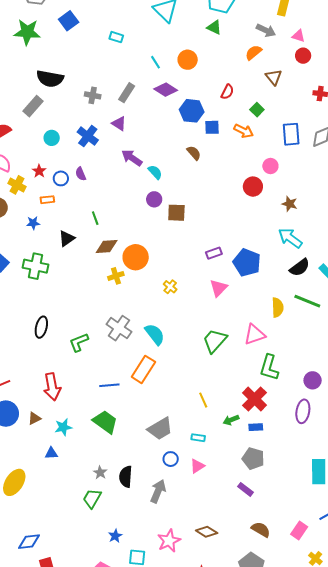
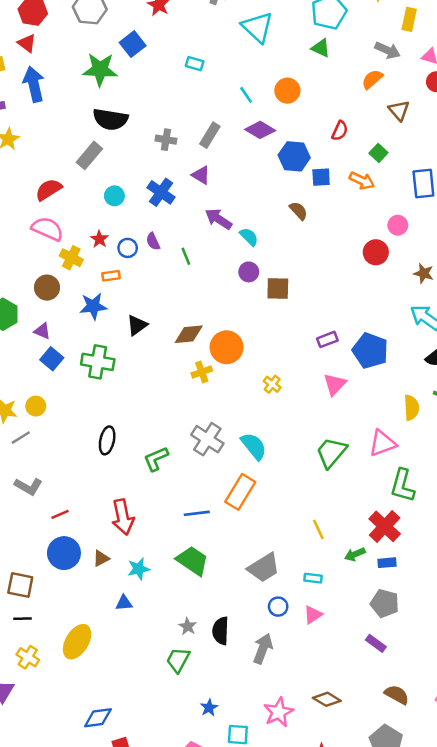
green star: (27, 32) -> (100, 70), moved
green line: (95, 218) -> (186, 256), moved
blue star: (33, 223) -> (93, 306), size x1.5

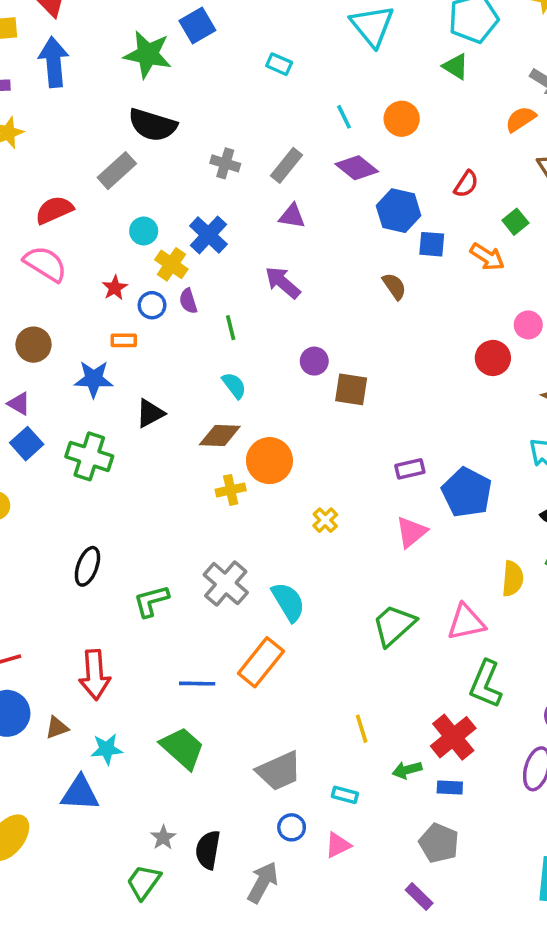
purple triangle: (201, 175) -> (292, 216), moved, turned -30
cyan semicircle: (249, 237) -> (234, 385), moved
yellow cross: (71, 258) -> (171, 264), moved
blue triangle: (124, 603) -> (80, 793), size x1.6

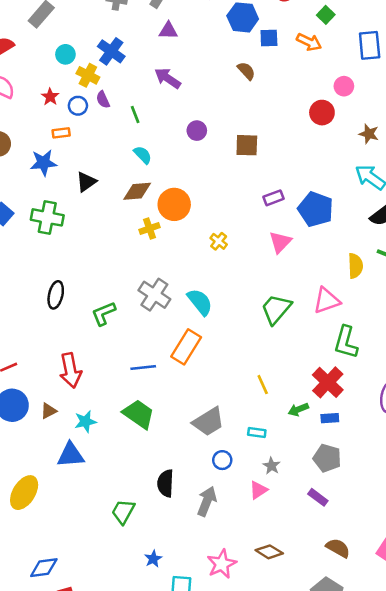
brown square: (351, 389) -> (247, 145), moved
gray star: (163, 838) -> (271, 466), moved
pink triangle: (338, 845) -> (258, 490), moved

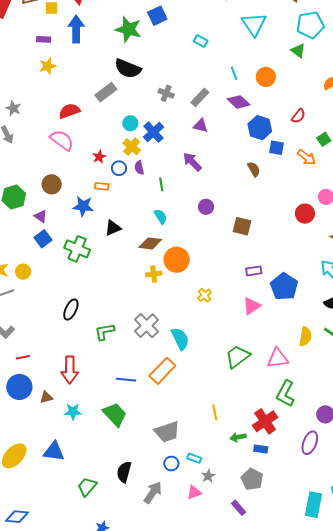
cyan circle: (65, 54) -> (130, 123), moved
cyan rectangle: (257, 433) -> (194, 458), moved
blue triangle: (71, 455) -> (54, 452), moved

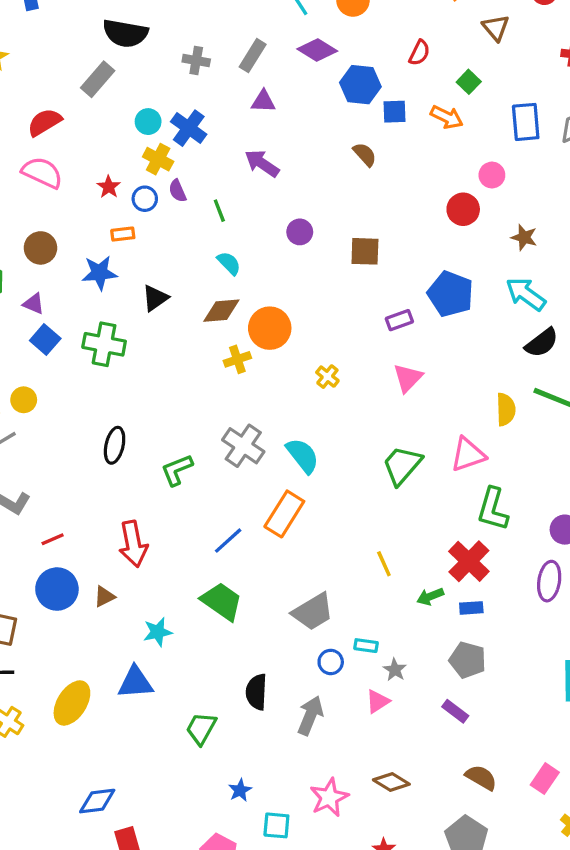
blue pentagon: (284, 287) -> (451, 294), moved
blue line: (126, 380) -> (228, 541), turned -36
cyan star: (73, 411) -> (158, 632), moved

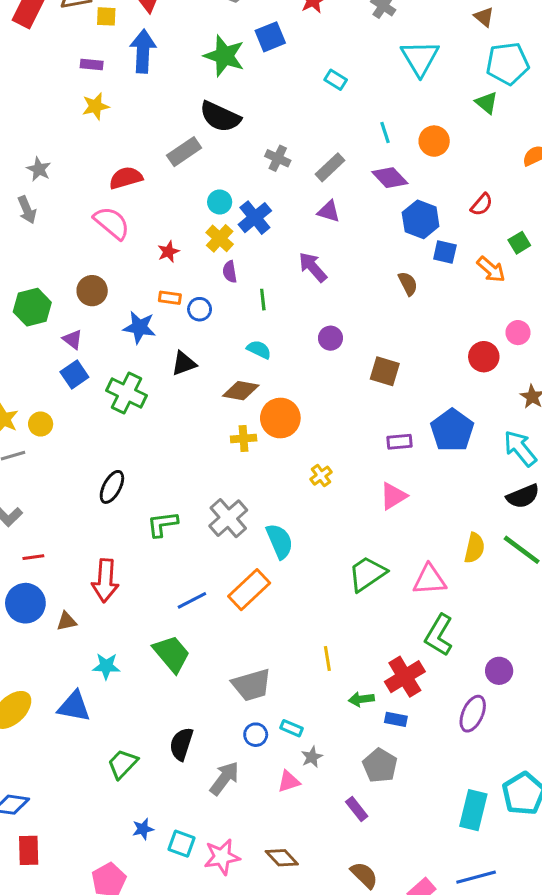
blue circle: (145, 199) -> (200, 309), moved
cyan semicircle: (229, 263) -> (259, 349), turned -35
cyan square: (276, 825) -> (182, 844), moved

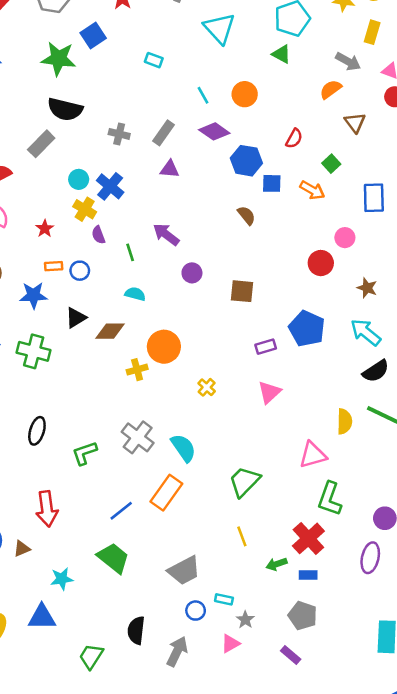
purple arrow: (313, 267) -> (166, 234), moved
brown diamond: (241, 391) -> (110, 331), moved
green trapezoid: (367, 574) -> (244, 481), moved

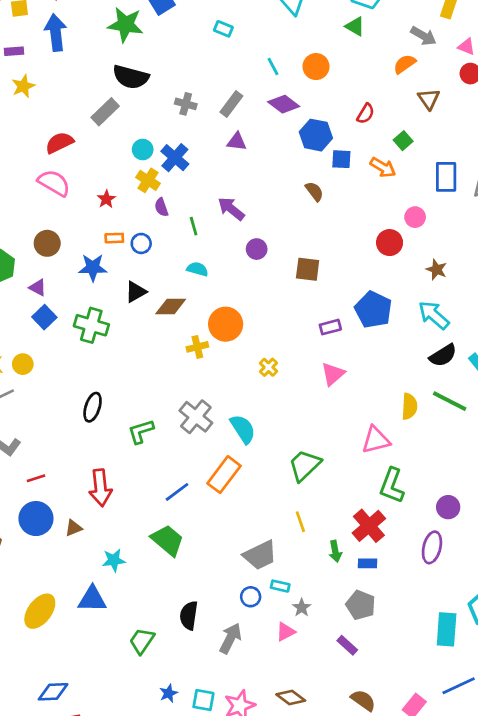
green arrow: (277, 564) -> (335, 551), turned -84
gray trapezoid: (184, 570) -> (260, 555), moved

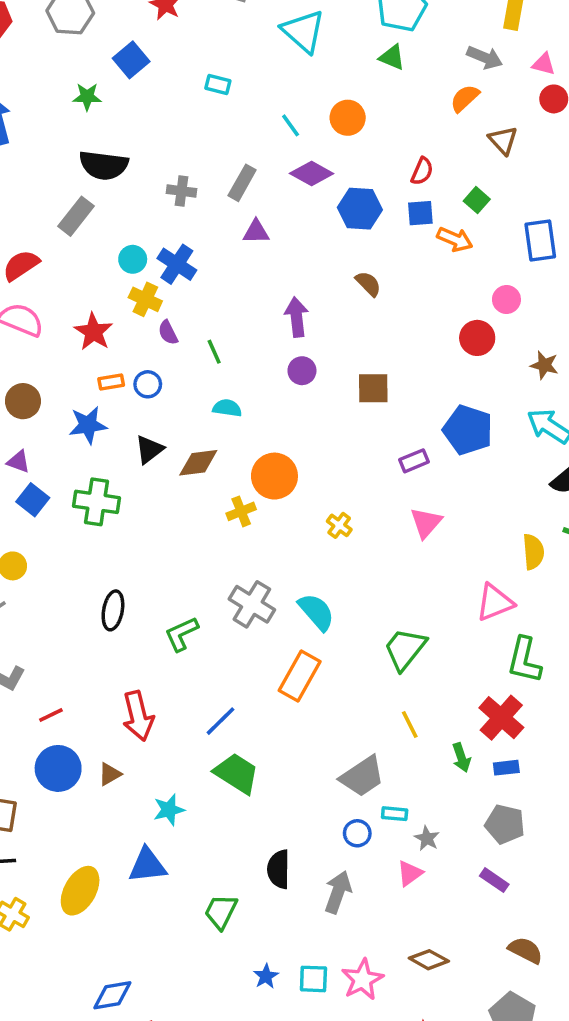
green star: (125, 25) -> (87, 97), size x0.6
blue square: (341, 159) -> (420, 213), moved
red star: (106, 199) -> (93, 332), size x1.5
purple arrow: (231, 209) -> (297, 317), moved, turned 52
blue line: (177, 492) -> (220, 721), moved

